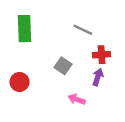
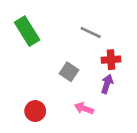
green rectangle: (24, 29) -> (27, 31), turned -30
red circle: (20, 82) -> (35, 111), moved

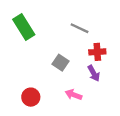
purple arrow: (107, 84) -> (94, 73), turned 133

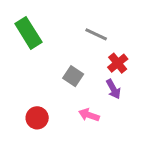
red cross: (97, 52) -> (118, 63), turned -35

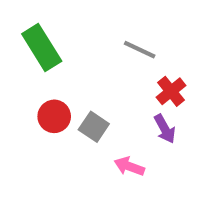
gray square: (73, 76) -> (94, 127), moved
red circle: (37, 118) -> (54, 116), moved

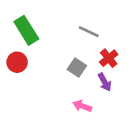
red circle: (54, 116) -> (17, 62), moved
gray square: (94, 127) -> (77, 67), moved

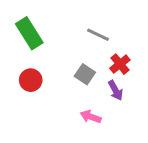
red circle: (17, 62) -> (31, 80), moved

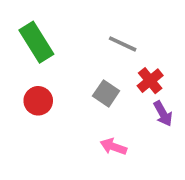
purple arrow: (116, 90) -> (163, 114), moved

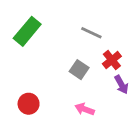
green rectangle: (36, 42) -> (27, 31), turned 72
red circle: (38, 101) -> (29, 104), moved

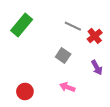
red cross: (112, 60) -> (95, 36), moved
red circle: (29, 104) -> (25, 91), moved

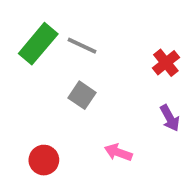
gray line: (73, 26) -> (82, 46), moved
gray square: (63, 56) -> (82, 95), moved

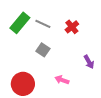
red cross: (166, 63) -> (72, 27), moved
red circle: (44, 160) -> (23, 84), size x1.5

